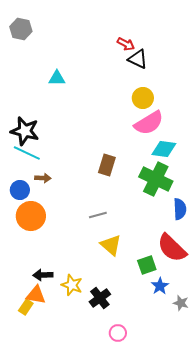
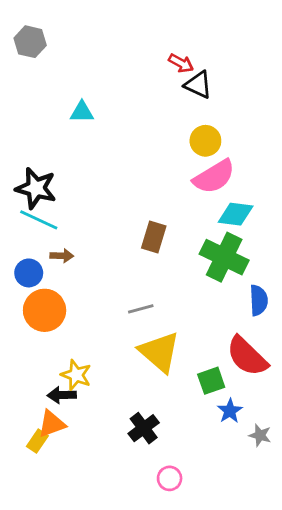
yellow triangle: (111, 245) -> (159, 352), size x1.4
yellow star: (72, 285) -> (76, 375), moved
orange triangle: (36, 295) -> (52, 424), turned -30

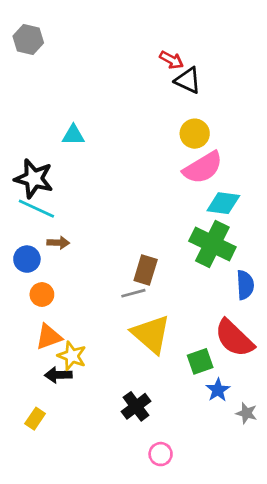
cyan triangle: (82, 112) -> (73, 135), moved
brown rectangle: (154, 237) -> (146, 270), moved
orange circle: (45, 310) -> (42, 295), size x0.6
orange triangle: (52, 424) -> (49, 337), moved

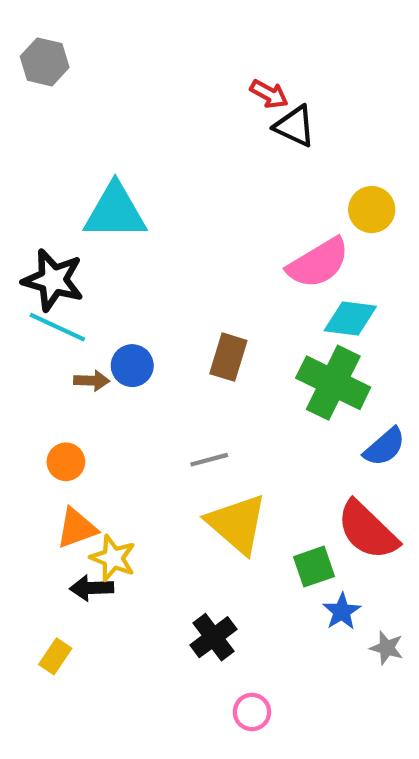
yellow circle: (195, 134) -> (372, 210), moved
cyan triangle: (73, 135) -> (115, 212), size x1.8
blue circle: (27, 259) -> (132, 366), moved
brown rectangle: (146, 270) -> (228, 357), moved
blue semicircle: (245, 285) -> (385, 447), turned 52

